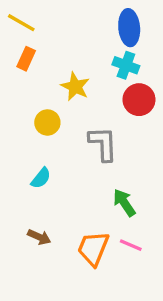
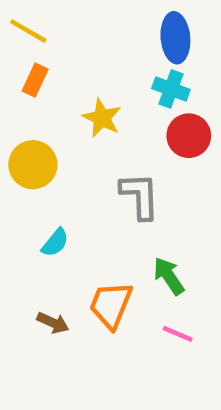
yellow circle: (47, 122) -> (33, 165), moved, size x1.4
orange trapezoid: (93, 248) -> (111, 305), moved

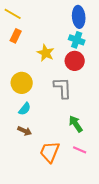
red circle: (189, 136) -> (75, 61), moved
yellow circle: (33, 165) -> (22, 83), moved
orange trapezoid: (111, 305) -> (50, 152), moved
brown arrow: (53, 323) -> (25, 131), moved

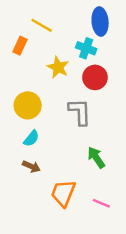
yellow line: (13, 14) -> (42, 25), moved
cyan cross: (77, 40) -> (86, 48), moved
pink line: (80, 150) -> (101, 203), moved

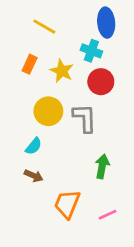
orange rectangle: (20, 46) -> (30, 64), moved
yellow circle: (28, 105) -> (48, 111), moved
green arrow: (96, 158) -> (102, 166), turned 45
pink line: (101, 203) -> (108, 215), turned -48

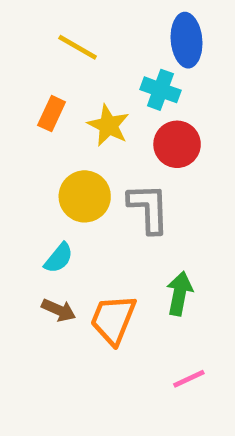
orange trapezoid: (67, 204) -> (113, 320), moved

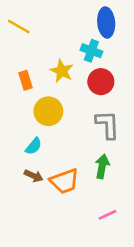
yellow line: (78, 47) -> (19, 27), moved
orange rectangle: (52, 114) -> (26, 80), moved, turned -42
gray L-shape: (149, 208) -> (108, 125), moved
orange trapezoid: (113, 320) -> (65, 181), turned -132

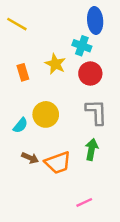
yellow circle: (48, 111) -> (46, 114), moved
cyan semicircle: (34, 146) -> (20, 125), moved
pink line: (108, 215) -> (84, 202), moved

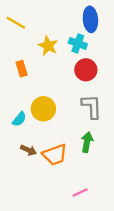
yellow star: (55, 64) -> (48, 46), moved

